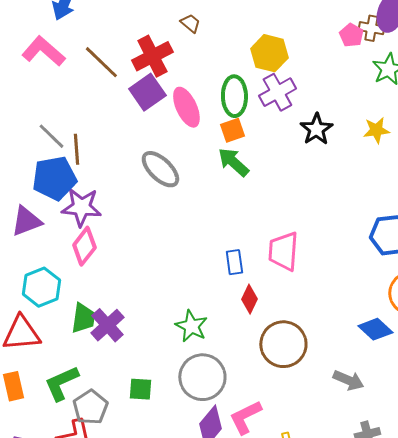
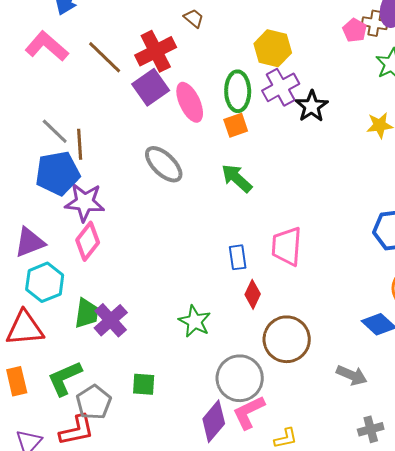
black star: (316, 129) -> (312, 106), moved
green arrow: (233, 162) -> (237, 178), moved
purple triangle: (26, 221) -> (30, 242), moved
gray circle: (202, 377) -> (240, 378), moved

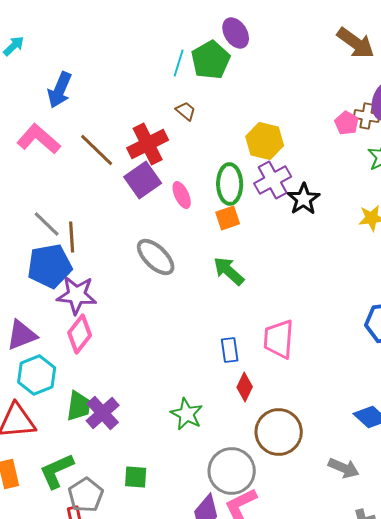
pink ellipse: (190, 102) -> (182, 195), size x0.7

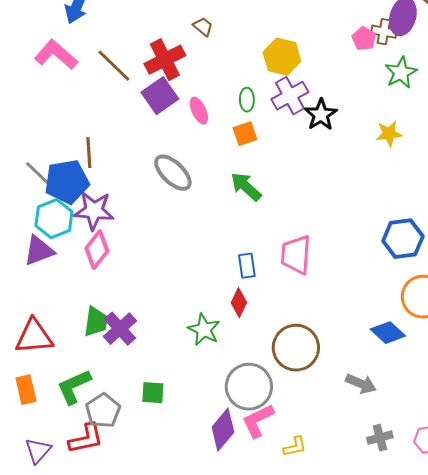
green ellipse: (230, 184) -> (247, 100), size x0.6
gray line: (47, 224) -> (38, 174), moved
cyan hexagon: (37, 375) -> (54, 219), moved
red diamond: (245, 387) -> (239, 303), moved

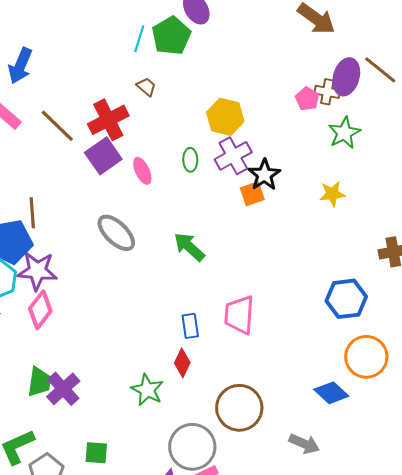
orange square: (245, 134) -> (252, 194), moved

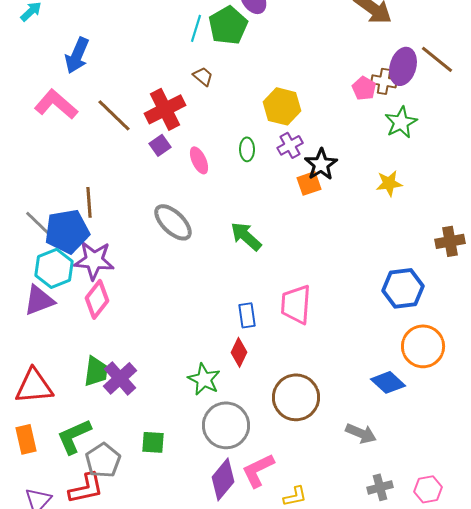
purple square: (103, 156) -> (160, 145), size x0.6
purple cross: (233, 156) -> (290, 145), size x0.7
gray circle: (192, 447) -> (226, 425), moved

